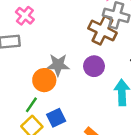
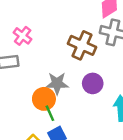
brown cross: (102, 30) -> (82, 45), moved
green line: (31, 105) -> (50, 113), moved, turned -56

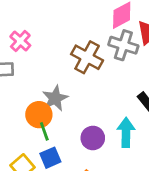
gray star: (57, 83) -> (55, 98), turned -30
purple circle: (93, 83) -> (93, 138), moved

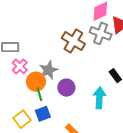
pink cross: (20, 41) -> (20, 66), moved
purple circle: (93, 138) -> (66, 88), moved

